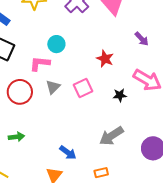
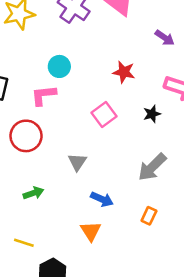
gray triangle: (53, 87) -> (77, 162), moved
orange rectangle: (101, 173) -> (149, 216), turned -40

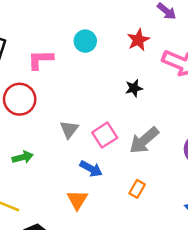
cyan circle: (59, 66) -> (85, 41), moved
red star: (124, 72) -> (138, 40), moved, turned 30
pink square: (104, 114) -> (105, 135), moved
black star: (152, 114) -> (134, 88), moved

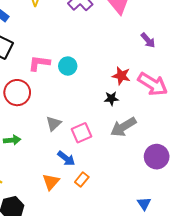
red star: (138, 40) -> (121, 76), moved, turned 30
cyan circle: (85, 41) -> (68, 66), moved
gray arrow: (144, 140) -> (123, 127), moved
orange rectangle: (137, 189) -> (82, 180), moved

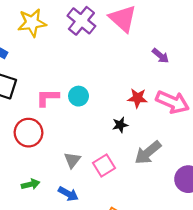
black star: (111, 99) -> (120, 125), moved
blue arrow: (66, 158) -> (68, 194), moved

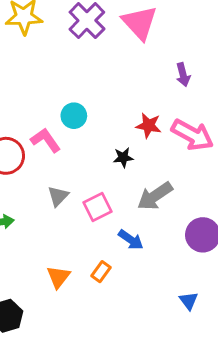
purple arrow: (160, 56) -> (183, 75), turned 30
pink L-shape: (47, 98) -> (46, 140), moved, turned 50
blue arrow: (68, 194) -> (131, 240), moved

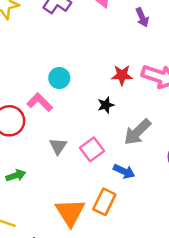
purple arrow: (183, 75) -> (142, 17), moved
orange rectangle: (101, 272) -> (104, 202), size x1.5
orange triangle: (58, 277) -> (70, 212), size x1.5

